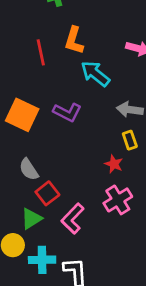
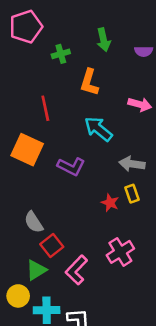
orange L-shape: (74, 40) -> (89, 82), moved
orange square: (22, 115) -> (27, 150), moved
red star: (114, 164) -> (110, 203), moved

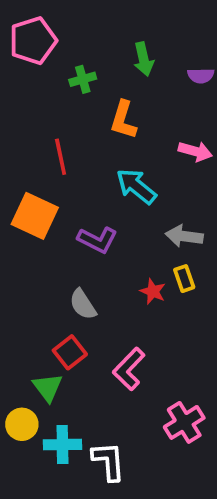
gray semicircle: (34, 222) -> (83, 304), moved
pink cross: (120, 252) -> (184, 422), moved
green triangle: (36, 270) -> (48, 387), turned -35
pink L-shape: (76, 270) -> (129, 369), moved

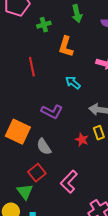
cyan arrow: (136, 186) -> (73, 83), size x0.7
orange square: (35, 216) -> (18, 132), moved

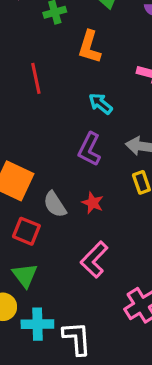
purple L-shape: (52, 112) -> (89, 149), moved, turned 90
red star: (82, 140) -> (93, 203), moved
red square: (37, 173) -> (26, 231), moved, turned -30

